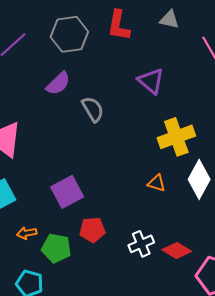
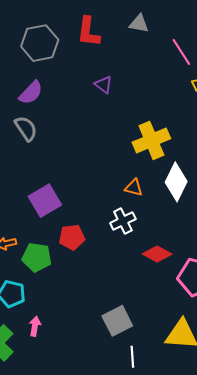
purple triangle: (151, 81) -> (103, 85), moved, size x0.7
gray semicircle: (93, 109) -> (26, 128), moved
white cross: (141, 244) -> (123, 221), moved

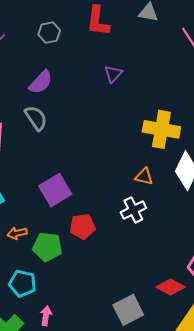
gray hexagon: (40, 43) -> (49, 33), size x0.6
purple triangle: (103, 85) -> (113, 74), turned 36
yellow cross: (151, 140) -> (161, 129), turned 33
red diamond: (157, 254) -> (171, 287), moved

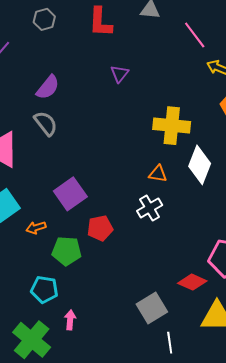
gray hexagon: (49, 33) -> (44, 19), moved
orange arrow: (17, 233) -> (36, 228), moved

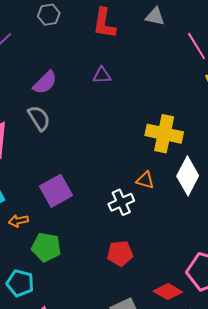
purple triangle: (120, 74) -> (102, 75), moved, turned 42
white cross: (150, 208) -> (121, 202), moved
red pentagon: (100, 228) -> (120, 253), moved

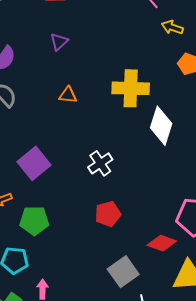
purple triangle: (102, 75) -> (59, 42), turned -30
orange triangle: (145, 180) -> (68, 95), moved

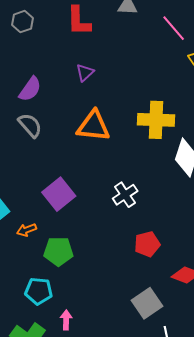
orange triangle: (68, 95) -> (93, 126), size x1.8
red pentagon: (108, 214) -> (147, 244), moved

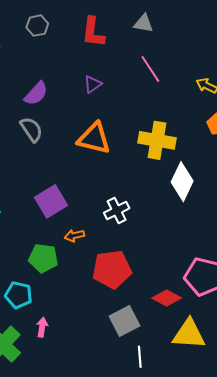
pink line: (174, 28) -> (150, 69), moved
orange arrow: (27, 230) -> (74, 236), moved
red pentagon: (147, 244) -> (112, 269), moved, size x1.5

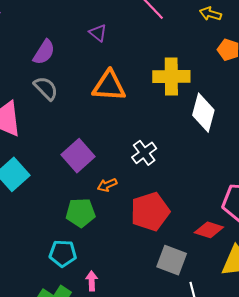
purple triangle: (93, 84) -> (98, 33), turned -36
gray square: (124, 321) -> (172, 260), turned -32

